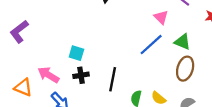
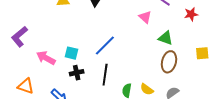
blue line: (151, 45) -> (105, 46), moved
pink arrow: (48, 75) -> (46, 58), moved

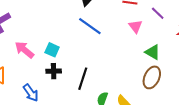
blue line: (105, 46) -> (90, 26), moved, turned 70

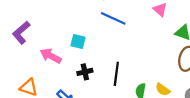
cyan square: (52, 50) -> (78, 42), moved

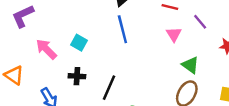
blue line: (113, 18) -> (122, 29), turned 35

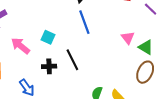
pink triangle: (174, 34) -> (128, 38), moved
black line: (109, 88) -> (72, 60), moved, turned -45

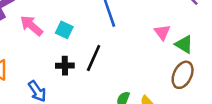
pink arrow: (20, 46) -> (32, 26), moved
black line: (72, 60) -> (94, 58), turned 50

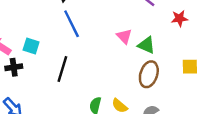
black cross: (65, 66) -> (14, 67), moved

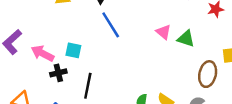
black line: (62, 69) -> (88, 86), moved
brown ellipse: (149, 74) -> (208, 74), moved

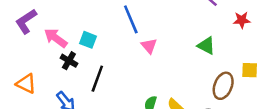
pink triangle: (163, 32) -> (149, 46), moved
black cross: (58, 73) -> (69, 61), turned 35

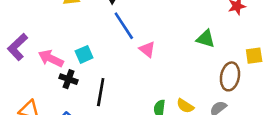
cyan square: (88, 40) -> (84, 54), turned -35

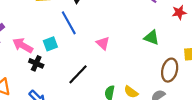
blue line: (124, 26) -> (69, 23), moved
black line: (101, 92) -> (78, 74), moved, turned 30

